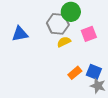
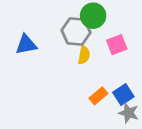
yellow semicircle: (64, 42) -> (84, 55), turned 128
blue square: (94, 72) -> (123, 95), turned 35

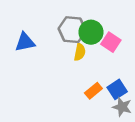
green circle: (93, 16) -> (91, 32), moved
pink square: (117, 45) -> (111, 42), turned -36

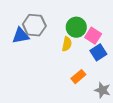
gray hexagon: (72, 30) -> (34, 25), moved
blue square: (117, 89) -> (98, 52), moved

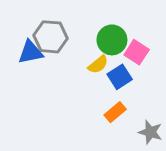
yellow semicircle: (67, 44) -> (98, 64), turned 40
blue square: (98, 52) -> (120, 77), moved

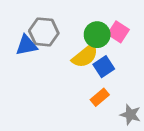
pink square: (137, 52) -> (118, 32), moved
yellow semicircle: (98, 64) -> (85, 56), size x1.5

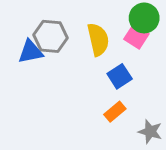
green circle: (97, 35) -> (144, 18), moved
yellow semicircle: (85, 56) -> (98, 39), moved, turned -64

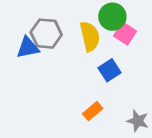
green circle: (144, 18) -> (112, 17), moved
orange rectangle: (115, 112) -> (93, 111), moved

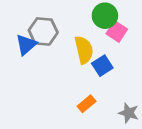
yellow semicircle: (90, 36) -> (84, 50), moved
blue triangle: (28, 48) -> (26, 45), turned -30

